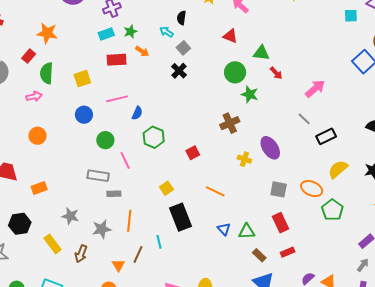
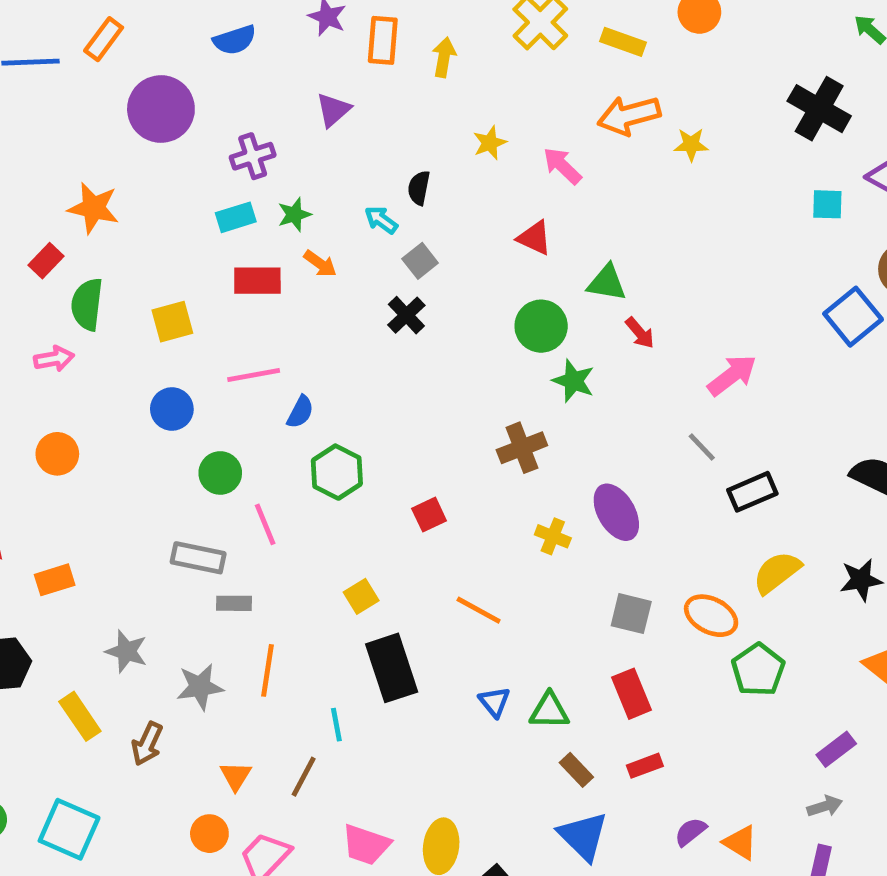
brown line: (138, 254) -> (304, 777), moved
gray arrow: (363, 265) -> (825, 806), turned 32

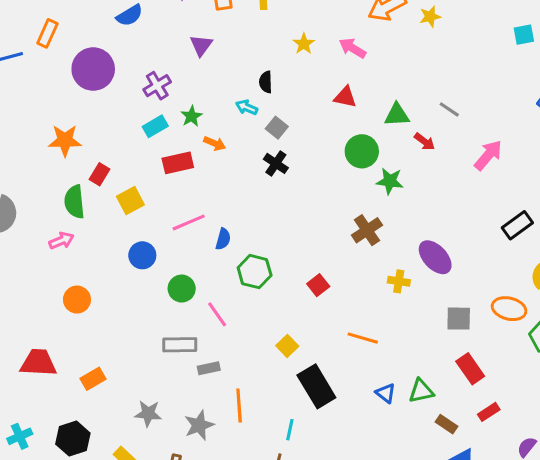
red rectangle: (46, 261) -> (100, 174), moved
gray line: (702, 447) -> (449, 109), moved
cyan line: (336, 725) -> (290, 430), turned 35

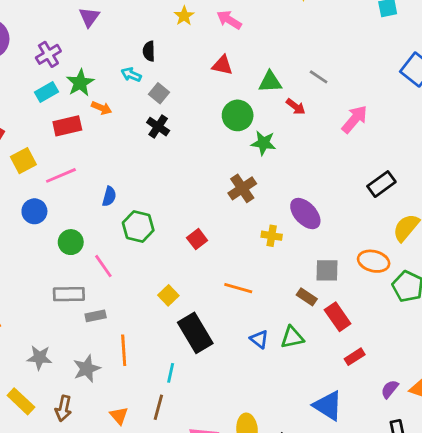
green star: (192, 116) -> (80, 83), size x1.4
pink line: (189, 222) -> (61, 175), moved
brown rectangle: (446, 424) -> (307, 297), moved

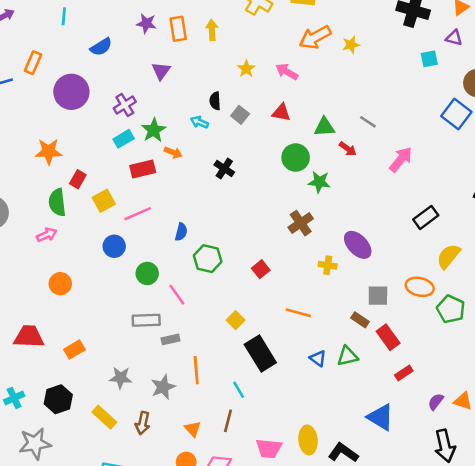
gray square: (159, 93) -> (240, 115), moved
cyan line: (171, 373) -> (239, 390), turned -42

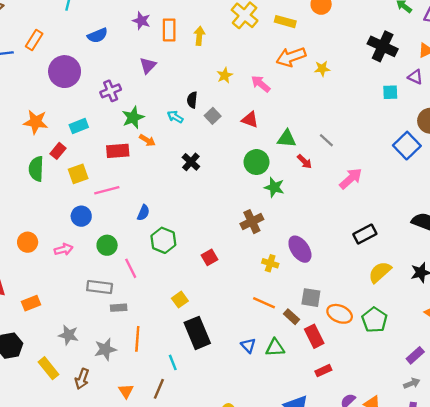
cyan rectangle: (124, 139) -> (79, 126), moved
pink arrow: (47, 235) -> (64, 249), moved
orange ellipse: (420, 287) -> (340, 314), moved
orange line: (298, 313) -> (264, 303), moved

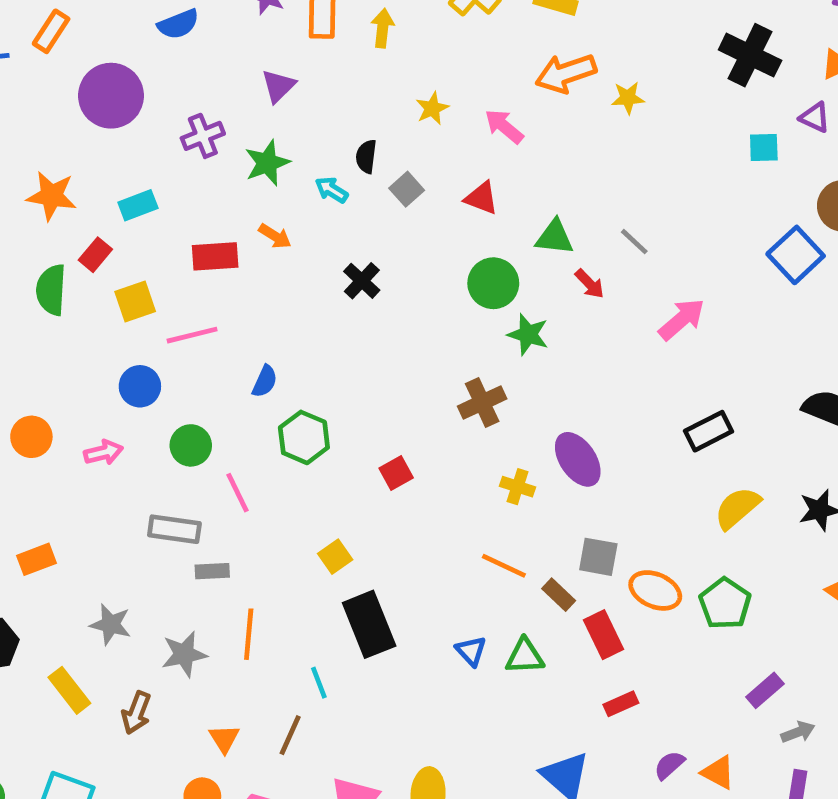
green star: (133, 118) -> (267, 163), moved
purple rectangle: (415, 355) -> (765, 690), moved

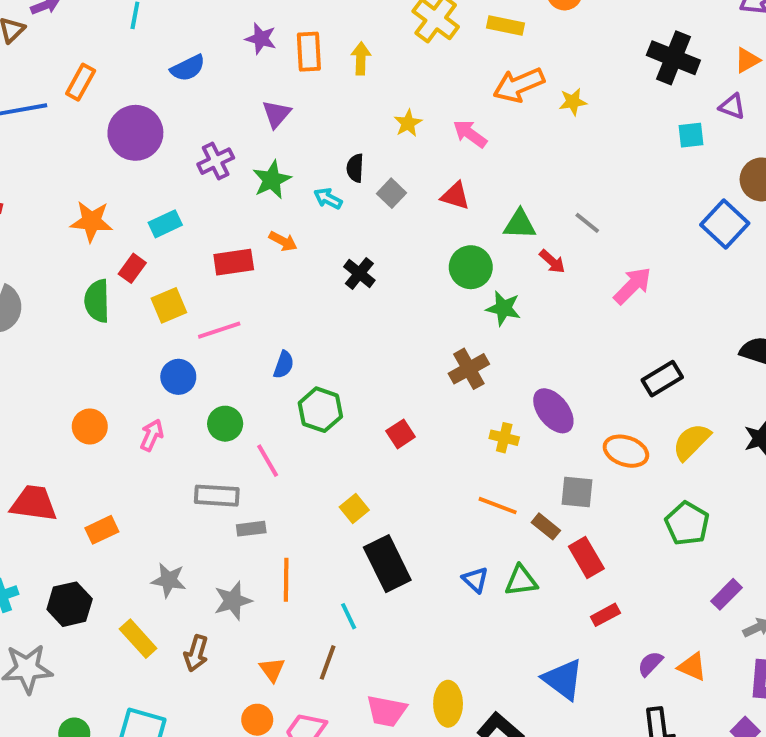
pink arrow: (103, 452) -> (152, 435), turned -48
orange ellipse: (655, 590) -> (626, 451), moved

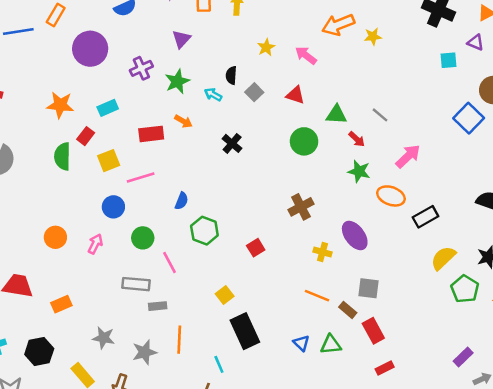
green star: (503, 308) -> (359, 171), moved
orange ellipse: (626, 451) -> (391, 196), moved
green pentagon: (687, 523) -> (465, 289), moved

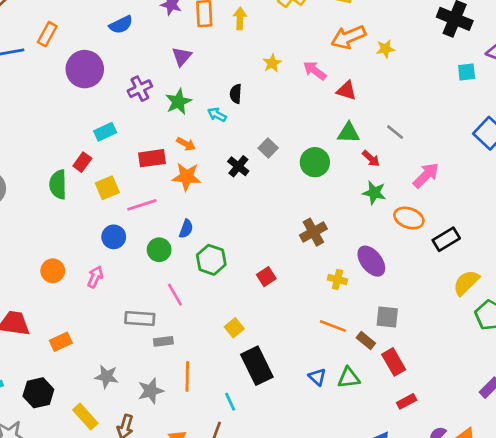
gray square: (254, 92) -> (268, 148), moved
red triangle: (295, 95) -> (346, 91), moved
orange star: (60, 105) -> (187, 177), moved
green circle: (143, 238) -> (159, 250), moved

